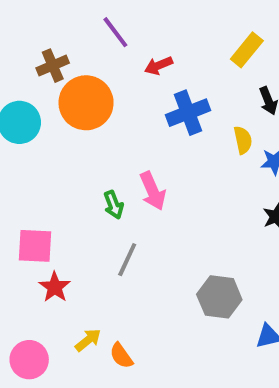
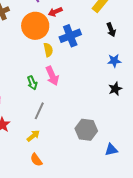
orange circle: (86, 103) -> (35, 26), moved
yellow semicircle: (243, 140) -> (48, 50), moved
yellow arrow: (88, 340) -> (33, 136), moved

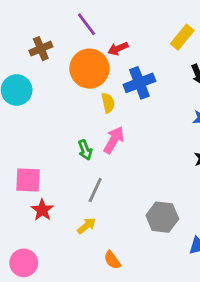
pink arrow: (52, 76) -> (114, 140), turned -126
orange semicircle: (36, 160) -> (112, 260), moved

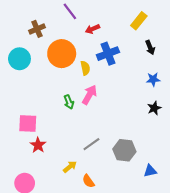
orange circle: (89, 69) -> (62, 54), moved
gray line: (95, 190) -> (91, 144), moved, turned 30
yellow arrow: (87, 226) -> (70, 167), moved

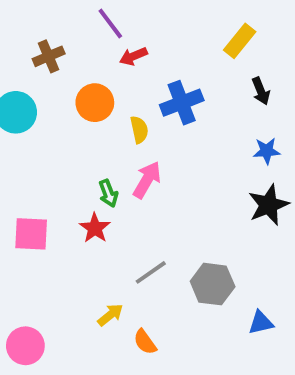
red arrow: (93, 29) -> (133, 56), moved
orange circle: (62, 54) -> (95, 103), size x0.7
black star: (154, 108) -> (269, 205), size x1.5
red star: (38, 145) -> (95, 228), moved

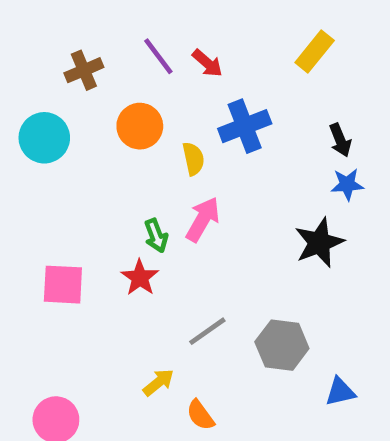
purple line: (110, 24) -> (158, 56), moved
red arrow: (133, 56) -> (207, 63), moved, turned -116
black arrow: (261, 91) -> (340, 140), moved
black star: (269, 205) -> (319, 243), moved

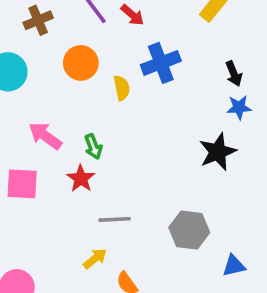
pink arrow: (203, 219) -> (45, 136), moved, turned -84
gray line: (207, 331) -> (115, 219), moved, turned 32

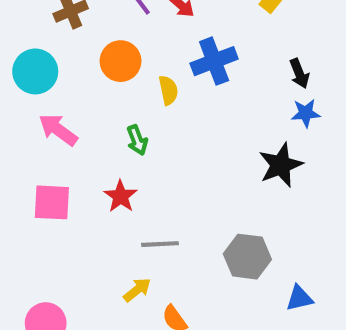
pink arrow: (45, 136) -> (58, 130), moved
green arrow: (93, 146) -> (137, 140), moved

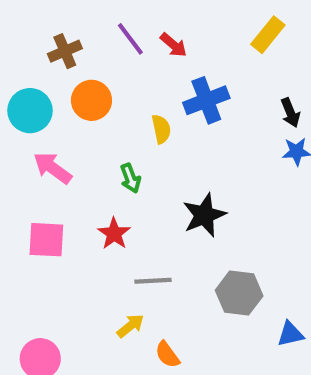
orange circle: (121, 61) -> (91, 100), moved
black star: (281, 165) -> (204, 215), moved

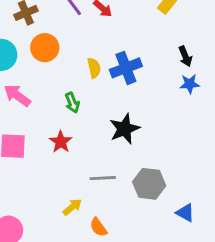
blue cross: (206, 100) -> (126, 68), moved
gray line: (153, 281) -> (103, 178), moved
blue triangle: (290, 334) -> (185, 213), turned 42

